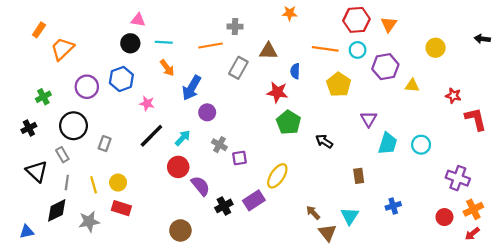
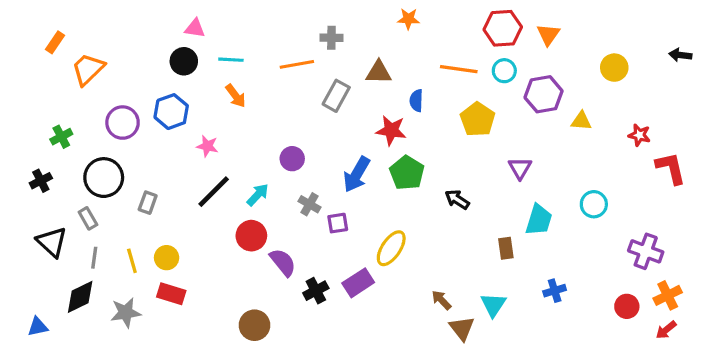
blue arrow: (192, 88) -> (357, 174), moved
cyan trapezoid: (388, 144) -> (539, 220), moved

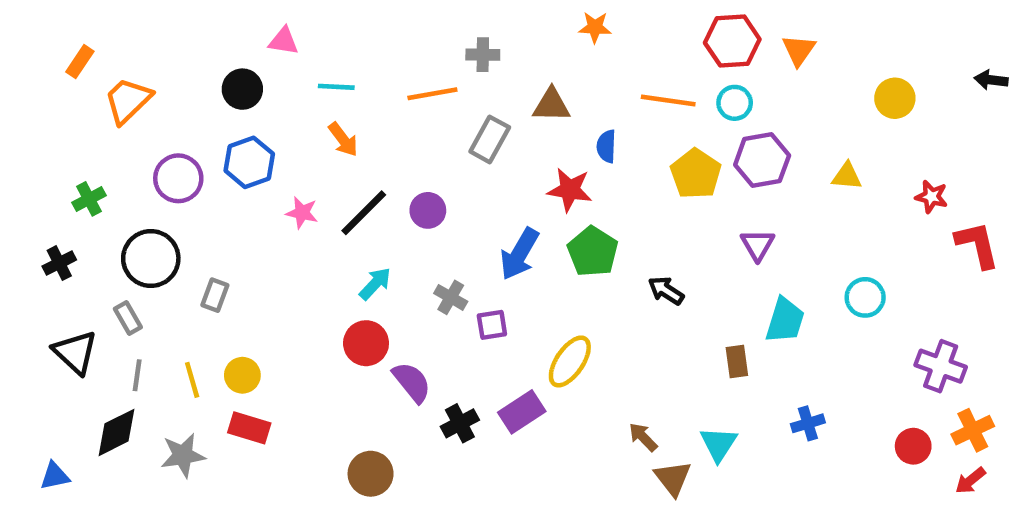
black circle: (184, 61) -> (242, 89), moved
purple hexagon: (544, 94) -> (762, 160), moved
purple circle: (292, 159) -> (428, 210), moved
black line: (214, 192) -> (364, 213), moved

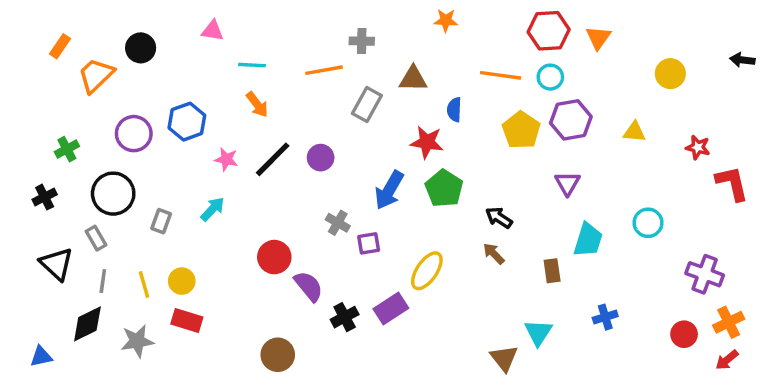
black circle: (242, 89) -> (141, 48), moved
cyan arrow: (375, 284) -> (213, 209), moved
brown arrow: (643, 437) -> (494, 254), moved

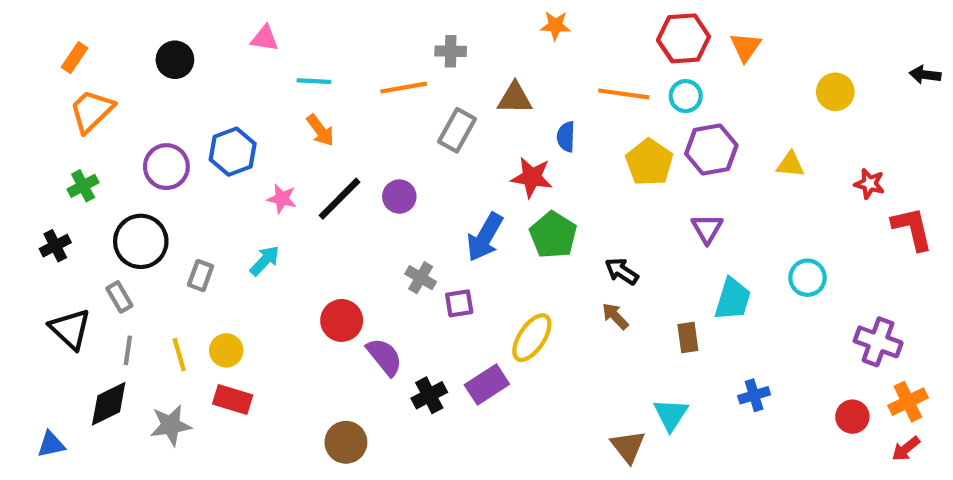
orange trapezoid: (96, 75) -> (92, 111), moved

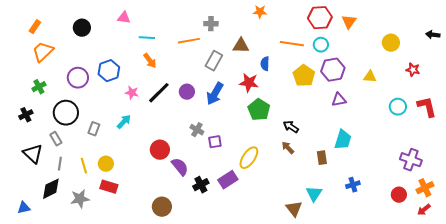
red star: (869, 184) -> (413, 70), moved
purple triangle: (707, 229) -> (339, 100), moved, turned 49
blue arrow: (485, 237) -> (215, 94), moved
cyan circle: (807, 278) -> (398, 107), moved

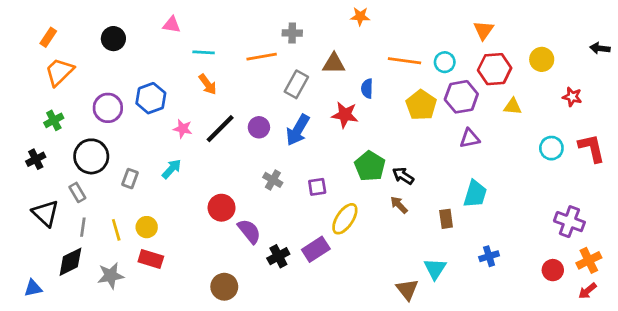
red hexagon: (320, 18) -> (495, 69), moved
green pentagon: (259, 110) -> (370, 166), moved
purple square: (215, 142) -> (317, 187), moved

